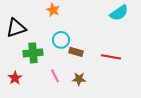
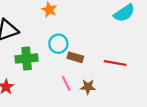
pink line: (55, 76) -> (66, 83), moved
brown star: (79, 79) -> (88, 87), moved

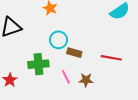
green cross: (27, 58) -> (38, 64), moved

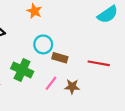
green cross: (38, 64) -> (22, 70), turned 30
pink line: (66, 77) -> (51, 83), turned 64

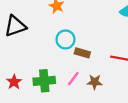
green cross: (22, 70) -> (44, 81), moved, turned -30

